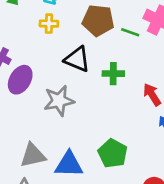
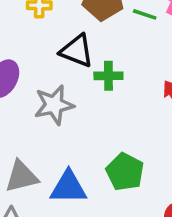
green cross: (113, 74) -> (108, 76), moved

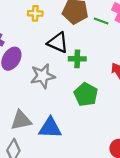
green pentagon: (125, 172) -> (86, 94), moved

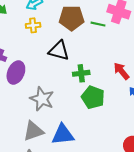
green cross: (77, 59) -> (81, 73), moved
gray star: (43, 76) -> (42, 99), moved, turned -30

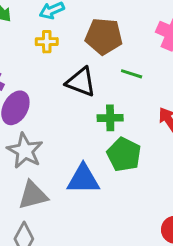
green line: (98, 24) -> (132, 74), moved
gray star: (42, 99) -> (25, 151), moved
blue triangle: (63, 135) -> (83, 179), moved

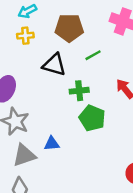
green line: (132, 74) -> (93, 55), turned -42
blue triangle: (83, 179) -> (52, 144), moved, size x0.6

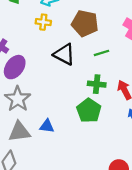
green cross: (79, 91) -> (97, 84), moved

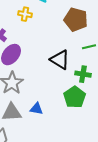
yellow cross: (43, 22) -> (25, 14), moved
black triangle: (64, 54) -> (60, 60), moved

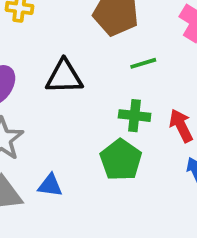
black triangle: (60, 60) -> (64, 77), moved, turned -30

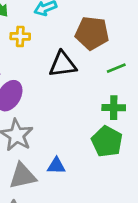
black triangle: (64, 77) -> (63, 64), moved

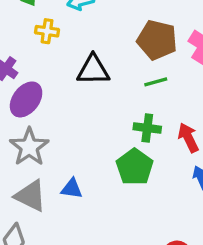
brown pentagon: (92, 33) -> (157, 40), moved
gray triangle: (23, 176) -> (31, 196), turned 32

